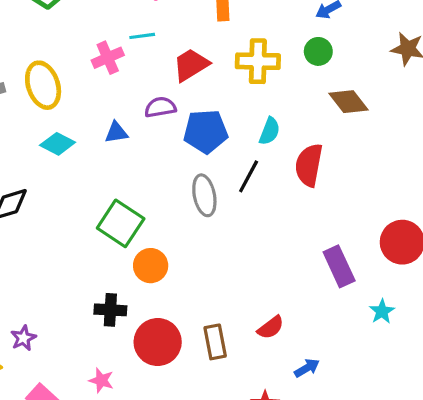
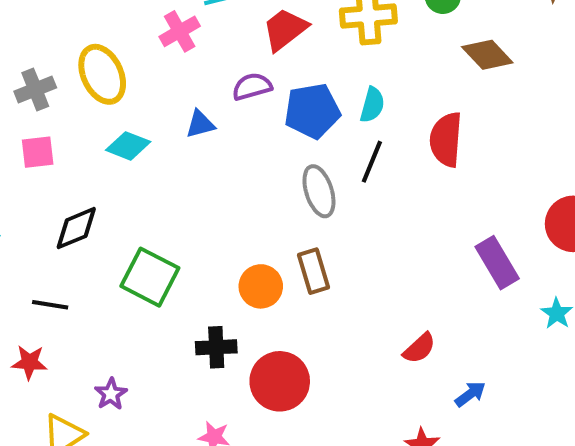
cyan semicircle: (270, 131) -> (372, 105), moved
green square: (121, 223) -> (150, 277), moved
brown rectangle: (215, 342) -> (314, 271), moved

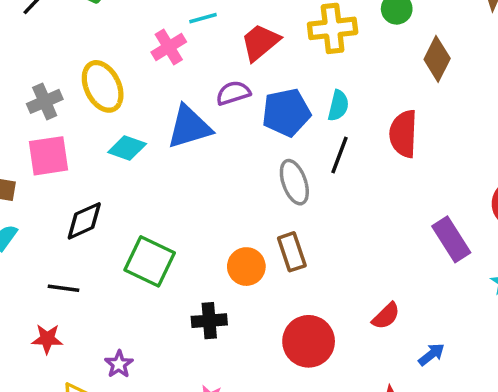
brown diamond: (487, 55) -> (437, 59), turned 72
blue triangle: (200, 124) -> (189, 127), size x1.8
pink square: (38, 152) -> (49, 156), size x1.4
red circle: (280, 381) -> (309, 341), moved

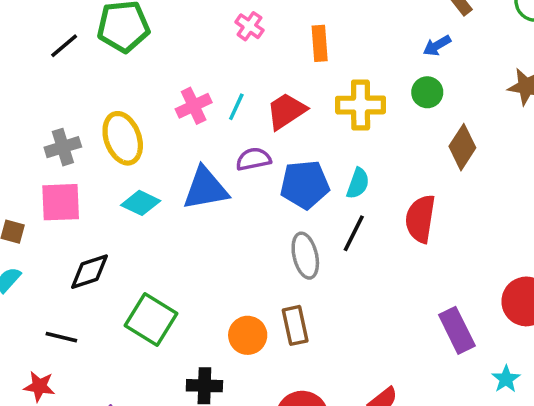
cyan line: (203, 18) -> (236, 107), moved, turned -56

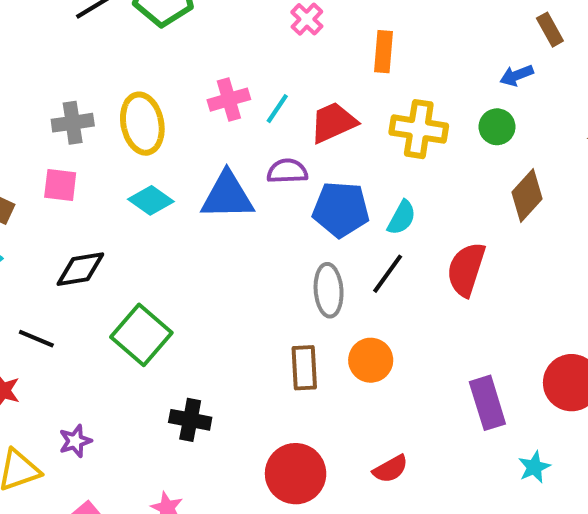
pink square: (61, 202) -> (60, 185), size x0.7
orange circle: (248, 335) -> (371, 360), moved

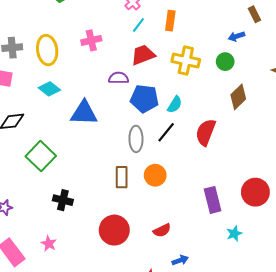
cyan line: (277, 109) -> (138, 25), moved
blue triangle: (227, 196) -> (84, 113), moved

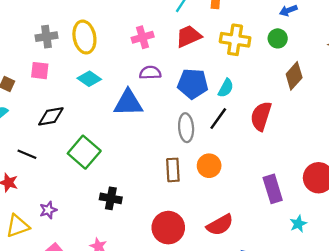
pink cross: (91, 40) -> (143, 37), moved
purple semicircle: (119, 78) -> (150, 73), moved
red semicircle: (162, 230) -> (220, 225), size x1.4

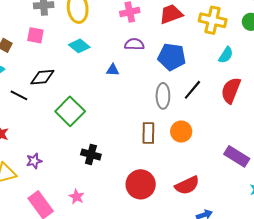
cyan semicircle: (226, 88) -> (226, 55), moved
blue triangle: (128, 103) -> (113, 70), size x0.5
black line: (27, 154) -> (19, 95), moved
purple rectangle: (273, 189) -> (237, 156), turned -45

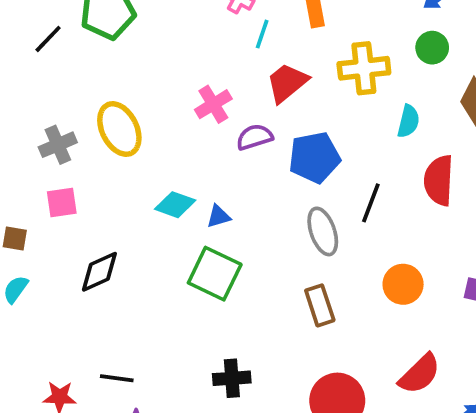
purple semicircle: (134, 44) -> (255, 137), moved
cyan diamond: (79, 46) -> (175, 205), moved
black line: (19, 95) -> (117, 378), moved
green square: (70, 111) -> (215, 274), moved
orange circle: (181, 132) -> (403, 284), moved

